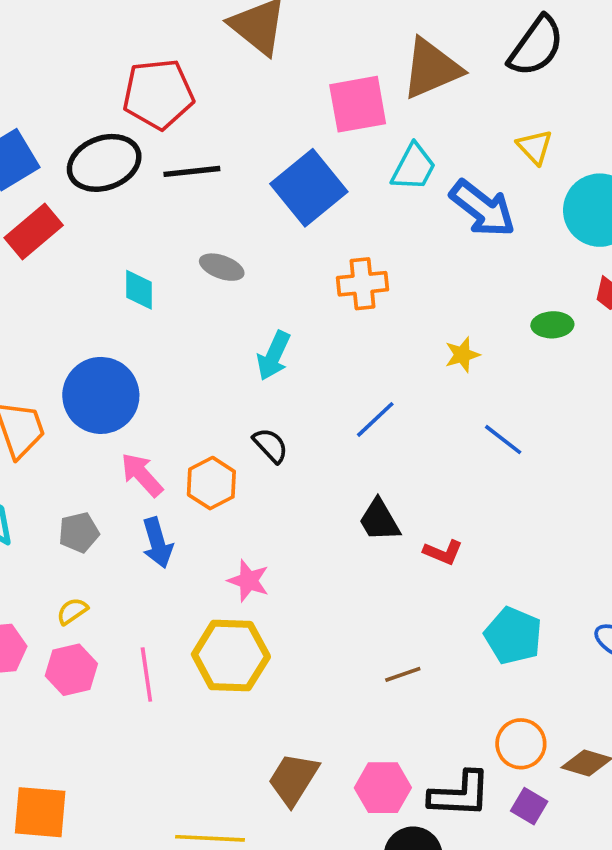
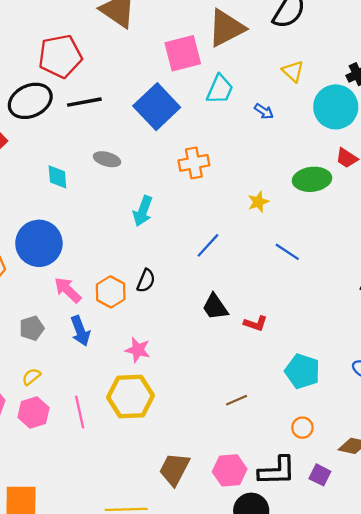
blue arrow: (483, 208) -> (264, 111), size x0.5
green ellipse: (552, 325) -> (312, 179), size x1.5
black semicircle: (270, 445) -> (146, 281), moved, turned 70
orange circle: (521, 744) -> (302, 428), moved, size x0.7

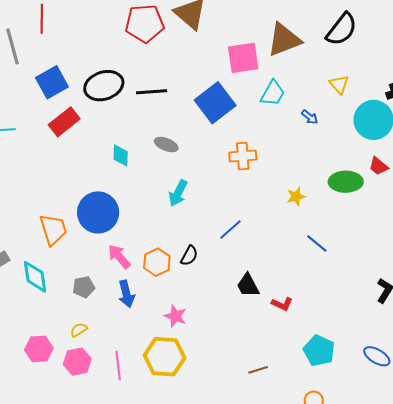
red pentagon: (60, 56) -> (145, 23), moved
cyan arrow: (143, 211) -> (178, 193), moved
blue line: (208, 245) -> (230, 230), moved

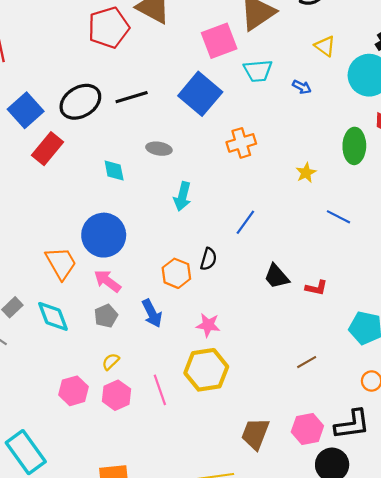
cyan trapezoid: (273, 93) -> (258, 71), turned 68
green ellipse: (346, 182) -> (354, 146), turned -76
pink arrow: (119, 256) -> (107, 281), moved

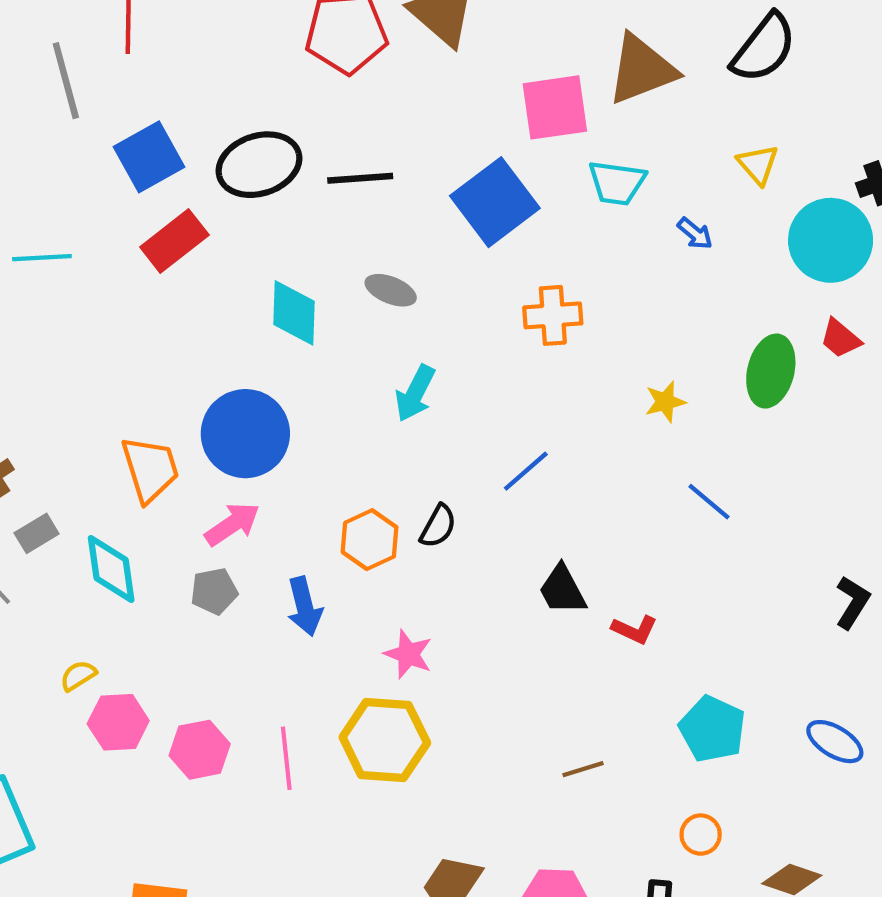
cyan diamond: (114, 171) -> (294, 313), size x1.4
pink arrow: (107, 281) -> (232, 524), turned 96
yellow semicircle: (111, 362) -> (78, 676), moved

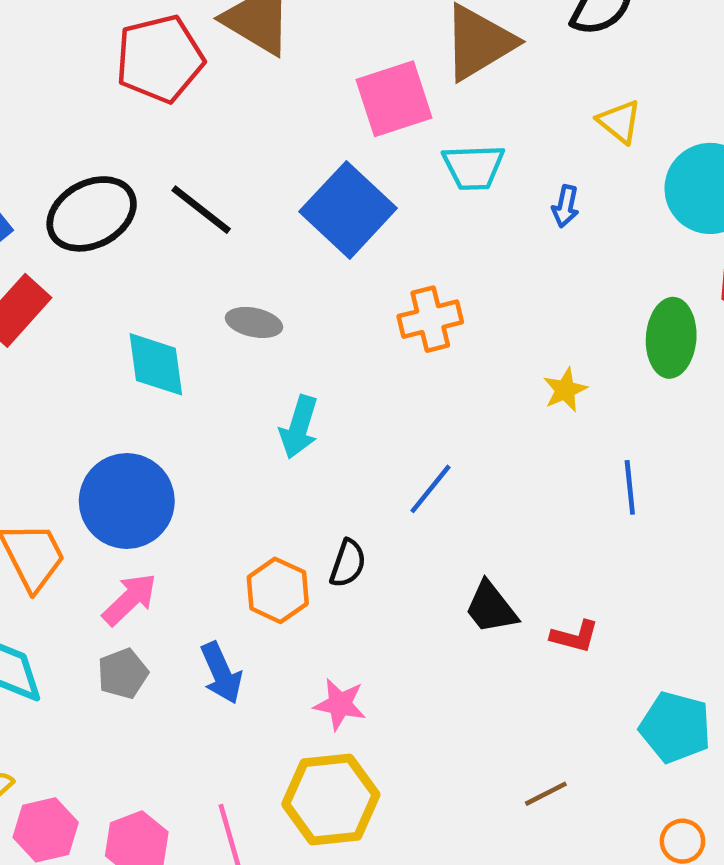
black line: (360, 178) -> (201, 210), turned 52
blue arrow: (695, 233) -> (566, 206), turned 72
blue line: (709, 502) -> (630, 487), turned 54

